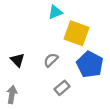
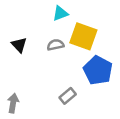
black triangle: (17, 60) -> (19, 45), moved
gray semicircle: (51, 60) -> (55, 45), moved, turned 32

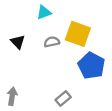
cyan triangle: (60, 13) -> (44, 12), moved
gray rectangle: (68, 96) -> (63, 99), moved

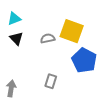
cyan triangle: (44, 12) -> (14, 19), moved
gray rectangle: (63, 99) -> (51, 81), moved, turned -32

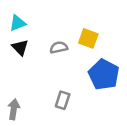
yellow square: (72, 31) -> (88, 38), size x0.7

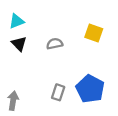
yellow square: (88, 38) -> (94, 33), moved
blue pentagon: (104, 75) -> (90, 89), moved

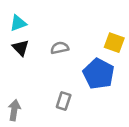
yellow square: (94, 33) -> (114, 43), moved
blue pentagon: (90, 89) -> (99, 74), moved

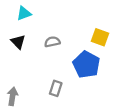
cyan triangle: (18, 23) -> (24, 13), moved

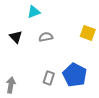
cyan triangle: (24, 13) -> (34, 12), moved
blue pentagon: (86, 65) -> (75, 75), moved

